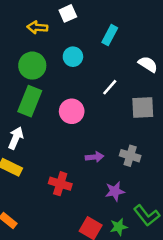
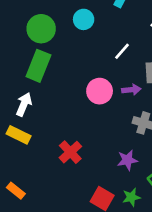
pink circle: (72, 111) -> (100, 91), moved
purple arrow: (95, 157) -> (131, 90), moved
red cross: (60, 184) -> (70, 152), turned 30

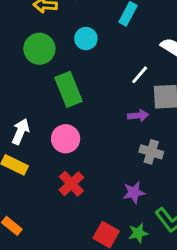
white line: (122, 51) -> (140, 75), moved
green rectangle: (38, 66) -> (68, 89), moved, turned -44
pink circle: (100, 91) -> (66, 139), moved

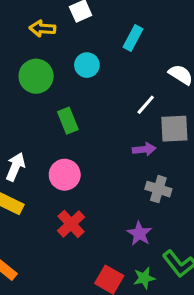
green rectangle: (68, 89) -> (68, 121), size x0.7
purple star: (134, 192) -> (139, 234), turned -30

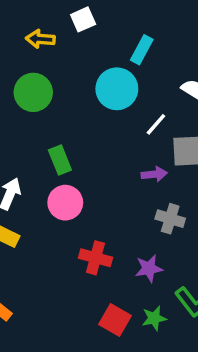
cyan circle: (87, 65) -> (117, 89), moved, size x1.5
green rectangle: (68, 121) -> (60, 160), moved
red cross: (71, 224) -> (95, 258), moved, turned -32
purple star: (139, 234) -> (149, 268), turned 30

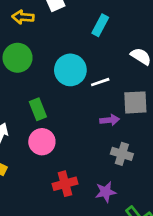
cyan circle: (117, 89) -> (70, 70), moved
white line: (156, 124) -> (100, 82), moved, turned 30
red cross: (95, 258) -> (65, 184), turned -30

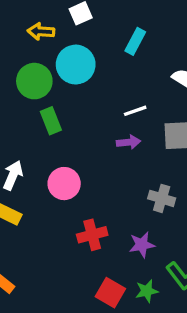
cyan circle: (70, 70) -> (76, 65), moved
green rectangle: (38, 109) -> (51, 121), moved
purple arrow: (110, 120) -> (129, 142), moved

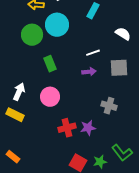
green rectangle: (51, 121) -> (50, 64), moved
purple star: (142, 245) -> (88, 128), moved

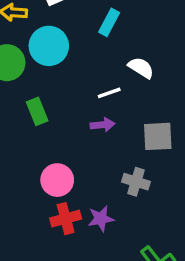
white semicircle: (123, 34) -> (141, 68), moved
gray square: (119, 68) -> (158, 136), moved
pink circle: (50, 97) -> (57, 180), moved

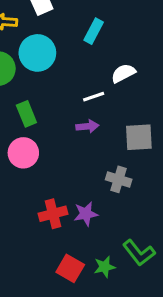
white semicircle: (141, 68) -> (123, 73), turned -60
pink circle: (57, 180) -> (23, 153), moved

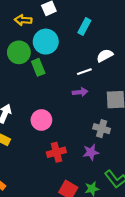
green rectangle: (26, 114) -> (38, 67), moved
pink circle: (23, 153) -> (41, 120), moved
purple star: (86, 214) -> (91, 152), moved

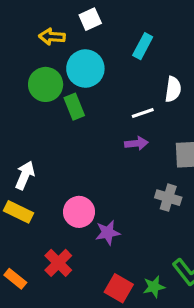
white semicircle: (105, 56) -> (173, 89), turned 126
pink circle: (41, 120) -> (79, 212), moved
red cross: (56, 152) -> (58, 263), moved, turned -30
purple star: (91, 152) -> (108, 233), moved

